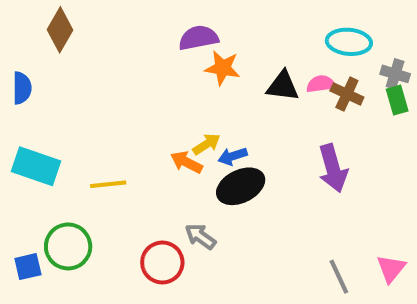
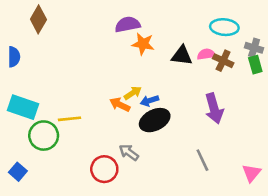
green circle: (68, 246) -> (44, 136), moved
blue square: (28, 267) -> (18, 172), turned -36
gray line: (339, 277) -> (202, 160), moved

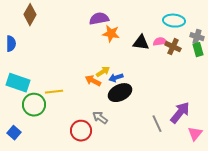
purple arrow: (214, 108) -> (180, 113), moved, turned -125

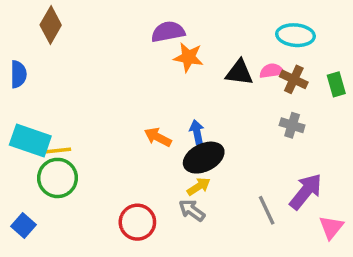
gray cross: (197, 37) -> (292, 125), moved
yellow arrow: (103, 72) -> (199, 186), moved
blue arrow: (116, 78) -> (197, 132), turned 96
yellow line: (54, 92) -> (56, 151), moved
gray arrow: (100, 118) -> (192, 210), moved

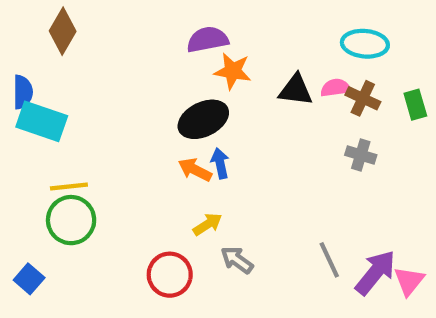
blue arrow: (197, 132) -> (220, 163), moved
cyan rectangle: (30, 141) -> (42, 121), moved
black ellipse: (204, 158) -> (203, 119), moved
yellow arrow: (199, 186) -> (208, 224), moved
purple arrow: (306, 192) -> (375, 273), moved

